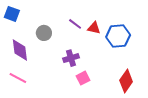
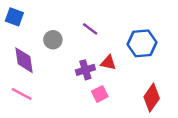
red triangle: (94, 28) -> (108, 63), moved

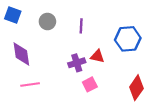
purple line: (90, 29) -> (81, 26), turned 56
gray circle: (53, 40) -> (47, 22), moved
pink line: (22, 94) -> (30, 84), moved, turned -36

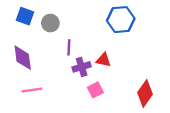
blue square: (13, 15) -> (25, 16), moved
purple line: (81, 26) -> (69, 47), moved
blue hexagon: (128, 39) -> (121, 20), moved

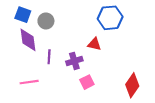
purple line: (69, 47) -> (49, 57), moved
purple diamond: (23, 58) -> (28, 40), moved
red triangle: (103, 60) -> (94, 44), moved

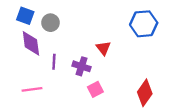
blue hexagon: (110, 18) -> (144, 24), moved
red triangle: (94, 44) -> (103, 48), turned 40
purple cross: (74, 61) -> (82, 66), turned 35

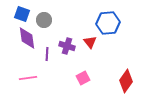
blue hexagon: (144, 24) -> (108, 23), moved
purple cross: (82, 66) -> (67, 46), moved

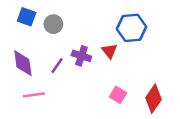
purple diamond: (27, 38) -> (23, 63), moved
purple line: (47, 54) -> (57, 66), turned 32
pink square: (83, 78) -> (118, 95), moved, turned -32

